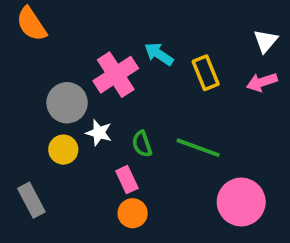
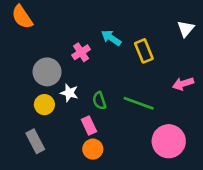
pink cross: (116, 75) -> (81, 52), size x0.6
pink arrow: (262, 82) -> (183, 84), moved
gray rectangle: (31, 200) -> (35, 141), moved

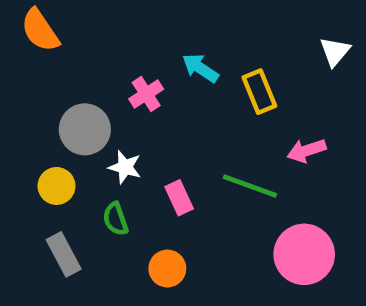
pink arrow: (183, 84) -> (307, 151), moved
green semicircle: (99, 101) -> (115, 219), moved
yellow circle: (44, 105) -> (57, 186), moved
pink rectangle: (89, 126) -> (179, 198), moved

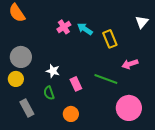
pink cross: (146, 94) -> (64, 27), moved
gray circle: (85, 129) -> (21, 57), moved
yellow circle: (57, 186) -> (16, 79), moved

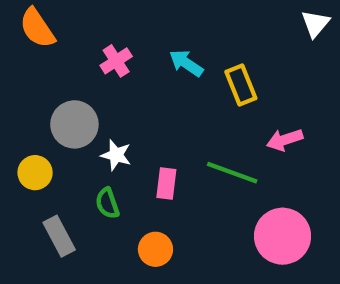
white triangle: (142, 22) -> (315, 24), moved
pink cross: (64, 27) -> (116, 61), moved
gray circle: (21, 57) -> (74, 124), moved
pink rectangle: (76, 84) -> (166, 184), turned 32

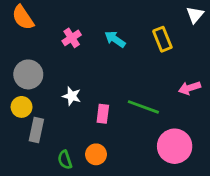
yellow rectangle: (241, 85) -> (162, 39), moved
gray circle: (74, 124) -> (28, 74), moved
pink arrow: (285, 140) -> (189, 88), moved
green semicircle: (107, 203) -> (65, 160), moved
gray rectangle: (59, 236) -> (36, 130), moved, turned 40

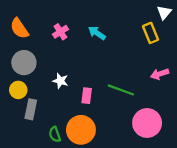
orange semicircle: (23, 18) -> (19, 28), moved
yellow rectangle: (162, 39) -> (150, 33), moved
orange circle: (96, 154) -> (81, 130), size x1.6

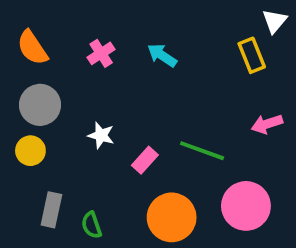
pink rectangle: (87, 96) -> (145, 160), turned 35
gray rectangle: (31, 109) -> (51, 210), moved
orange circle: (81, 130) -> (172, 217), moved

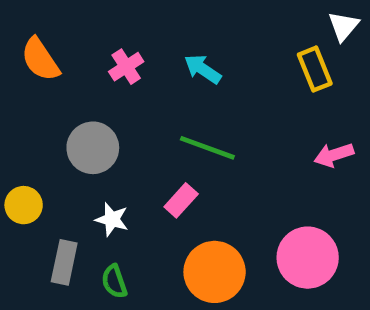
gray circle: (40, 105) -> (93, 148), moved
white star: (101, 135) -> (112, 219), moved
yellow circle: (30, 151) -> (24, 205), moved
green line: (202, 151) -> (207, 148), moved

